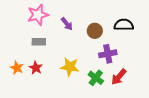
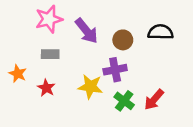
purple arrow: (67, 24) -> (86, 31), size x1.5
purple cross: (108, 54) -> (115, 70), moved
orange star: (17, 68) -> (18, 74), moved

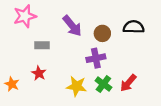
pink star: (49, 19) -> (25, 16), moved
orange star: (18, 74) -> (12, 84), moved
yellow star: (90, 87) -> (77, 86), moved

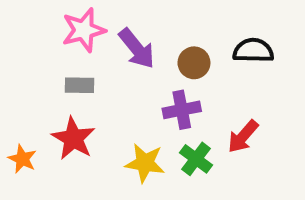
pink star: (25, 16) -> (84, 30), moved
red star: (39, 73) -> (73, 138), size x1.5
red arrow: (128, 83) -> (243, 136), moved

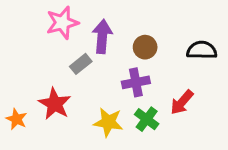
purple arrow: (137, 49) -> (102, 36), turned -136
black semicircle: (253, 51) -> (202, 50), moved
gray rectangle: (80, 85) -> (81, 64), moved, turned -40

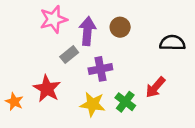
brown circle: (145, 47) -> (120, 27), moved
purple cross: (136, 82) -> (100, 69), moved

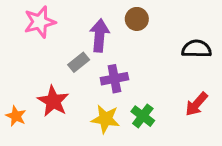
pink star: (53, 19) -> (40, 22), moved
brown circle: (120, 27) -> (137, 19), moved
red arrow: (155, 87) -> (197, 104), moved

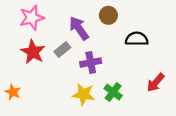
purple arrow: (99, 35) -> (79, 28), turned -40
black semicircle: (197, 49) -> (137, 39), moved
red star: (53, 101) -> (33, 52), moved

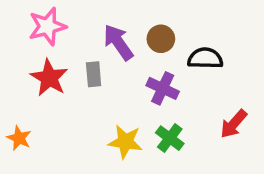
brown circle: (108, 15) -> (161, 39), moved
gray rectangle: (62, 50) -> (94, 74), turned -56
purple cross: (91, 62) -> (163, 88), moved, turned 36

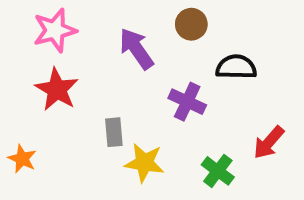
brown circle: (161, 39) -> (191, 24), moved
gray rectangle: (94, 74) -> (114, 132), moved
green cross: (170, 138) -> (218, 171), moved

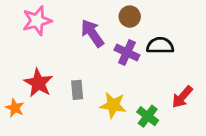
red star: (57, 89) -> (38, 83), moved
purple cross: (187, 102) -> (127, 53), moved
yellow star: (144, 163) -> (113, 105), moved

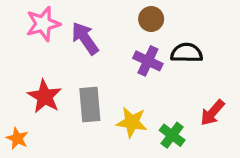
purple arrow: (92, 33) -> (85, 38), moved
gray rectangle: (77, 90) -> (90, 105), size x1.5
orange star: (15, 108) -> (17, 138), moved

